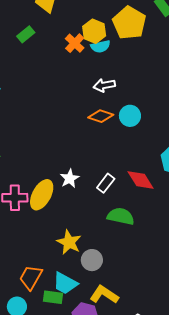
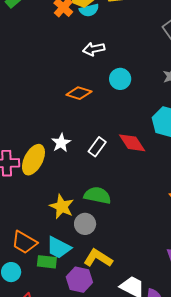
orange diamond: (101, 116) -> (79, 93), moved
green semicircle: (121, 216) -> (97, 195), moved
orange trapezoid: (31, 277) -> (24, 242), turned -88

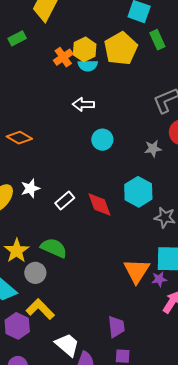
orange diamond: (79, 93) -> (19, 138), moved

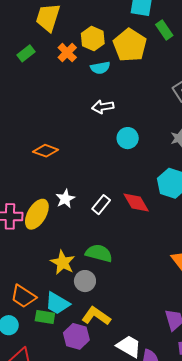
yellow hexagon: (85, 49) -> (93, 38), moved
orange cross: (63, 57) -> (67, 53), moved

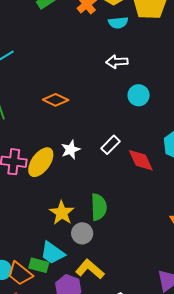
white rectangle: (101, 205) -> (110, 145), moved
green semicircle: (99, 253) -> (99, 207), turned 68
orange trapezoid: (23, 296) -> (20, 274), moved

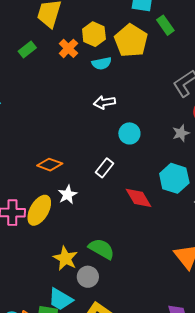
orange diamond: (56, 100) -> (50, 165), moved
white rectangle: (110, 145) -> (105, 168), moved
green semicircle: (99, 207) -> (102, 249), turned -52

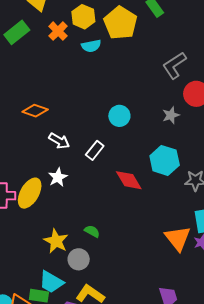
green rectangle: (27, 49) -> (17, 32), size x1.4
white arrow: (104, 102) -> (59, 141), moved, turned -140
orange diamond: (50, 165) -> (35, 111), moved
green semicircle: (102, 249) -> (92, 231), size x0.6

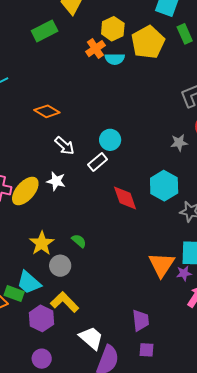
orange cross: (58, 31) -> (95, 49), moved
cyan circle: (119, 116) -> (110, 140), moved
white star: (58, 177) -> (56, 181), turned 30

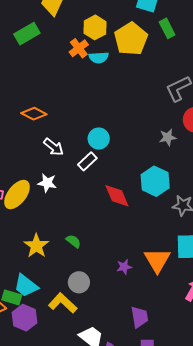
gray circle: (60, 266) -> (79, 282), moved
purple star: (184, 273) -> (124, 267), moved
purple hexagon: (41, 318) -> (24, 318), moved

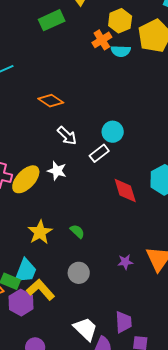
cyan trapezoid: (26, 286) -> (26, 271), turned -112
yellow L-shape: (63, 303) -> (41, 290), moved
purple trapezoid: (140, 317) -> (123, 322), moved

